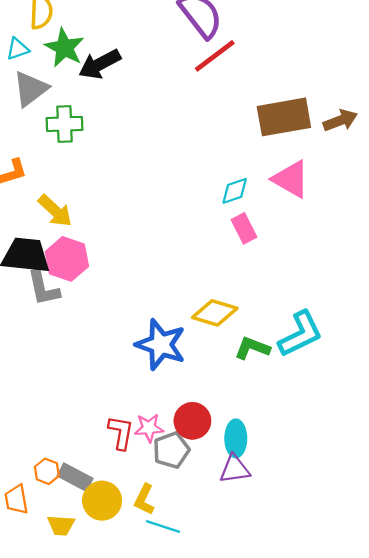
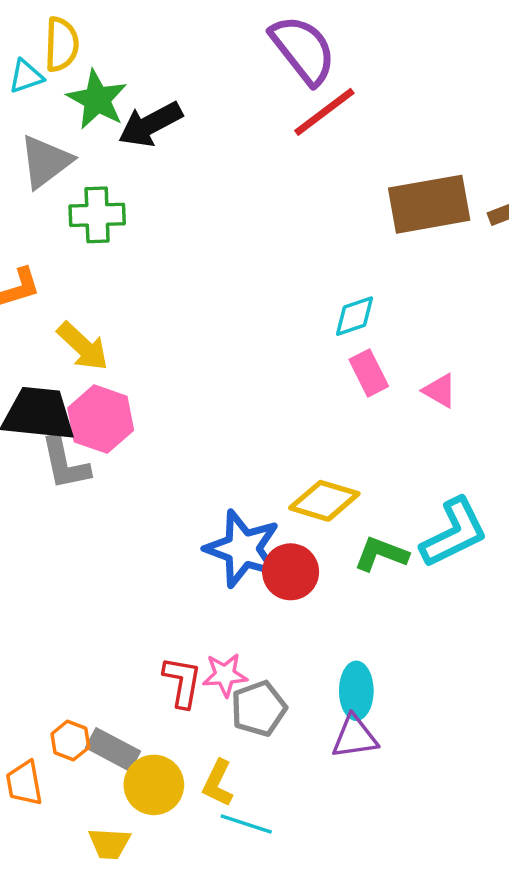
cyan triangle: (18, 49) -> (26, 76), moved
pink triangle: (291, 179) -> (440, 391), moved, size x0.6
red circle: (192, 421) -> (291, 572), moved
yellow trapezoid: (61, 525) -> (109, 844), moved

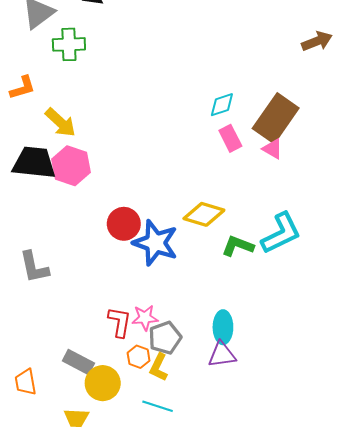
brown rectangle: (429, 204) -> (276, 118), moved, turned -45
gray L-shape: (65, 463) -> (34, 267), moved
red circle: (291, 572) -> (124, 224), moved
orange hexagon: (70, 741) -> (139, 357), moved
yellow L-shape: (218, 783) -> (159, 367), moved

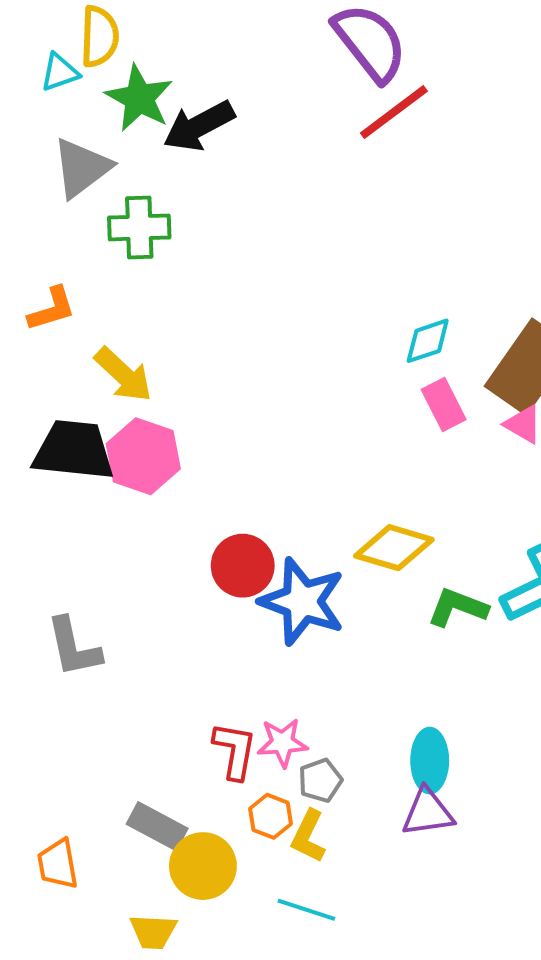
gray pentagon: (165, 338) -> (320, 780), size x0.7

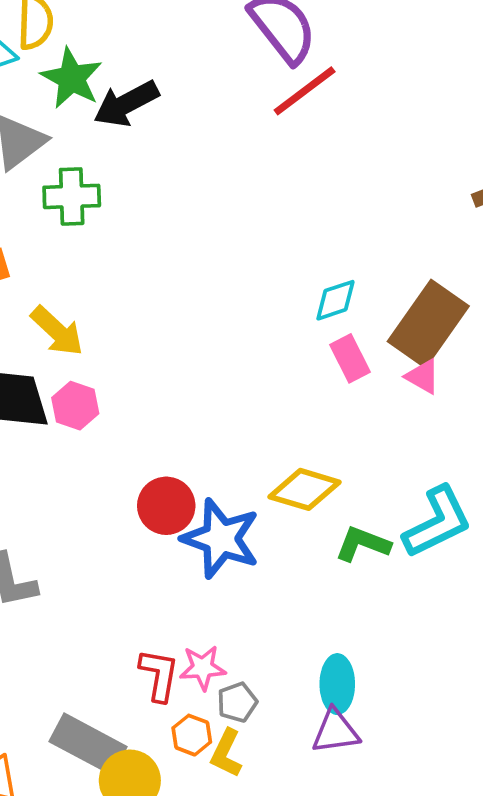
pink hexagon: (143, 456) -> (75, 406), size x0.7
gray rectangle: (157, 826) -> (88, 744), size x1.4

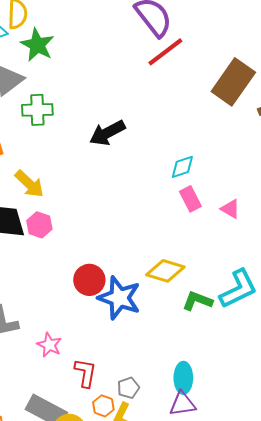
black arrow: (126, 104) -> (107, 133), moved
brown rectangle: (428, 324) -> (233, 82), moved
pink star: (203, 668) -> (49, 345), moved, turned 30

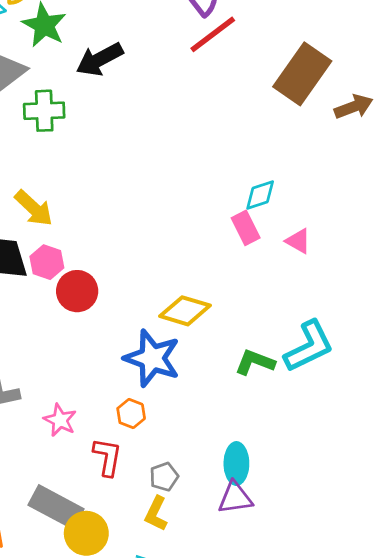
black arrow: (107, 133) -> (100, 59), moved
cyan diamond: (182, 167) -> (260, 195), moved
yellow diamond: (165, 271) -> (185, 311), moved
red circle: (89, 280) -> (77, 291), moved
orange hexagon: (103, 406) -> (131, 414), moved

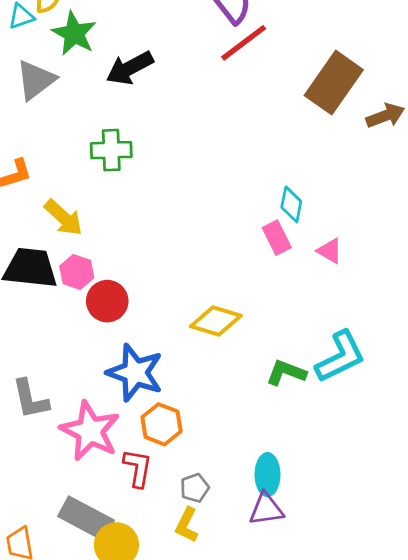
green cross: (44, 111) -> (111, 150), moved
cyan diamond: (260, 195) -> (291, 204), turned -60
blue star: (152, 358) -> (135, 373), moved
orange hexagon: (131, 414) -> (162, 424), size x1.4
pink star: (60, 420) -> (90, 431), size x1.8

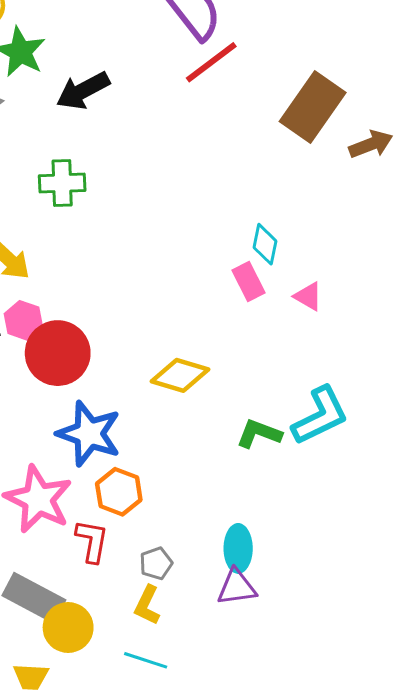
red circle: (107, 301) -> (58, 353), size x1.4

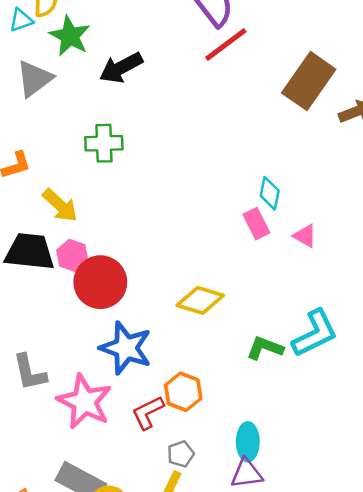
orange hexagon: (119, 492) -> (183, 392), moved
red L-shape: (92, 541) -> (148, 413), moved, turned -126

